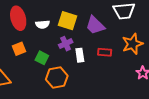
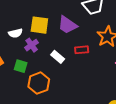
purple cross: (66, 44) -> (32, 45), moved
white rectangle: (80, 55) -> (58, 57), turned -32

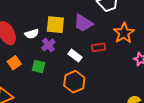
orange hexagon: (39, 83) -> (74, 82), moved

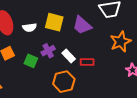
purple cross: (48, 45) -> (48, 51), moved
red rectangle: (99, 47) -> (87, 62), moved

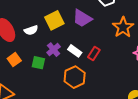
yellow square: (54, 22) -> (54, 20), turned -30
red rectangle: (87, 62) -> (94, 54), turned -48

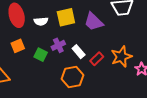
orange star: (123, 27) -> (121, 57), moved

